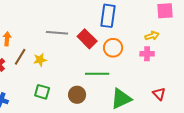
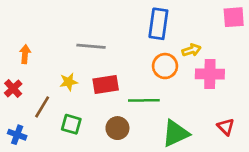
yellow arrow: (152, 36) -> (191, 50), moved
red rectangle: (87, 39) -> (106, 85), moved, turned -54
pink cross: (147, 54) -> (210, 74), size x1.5
brown line: (20, 57) -> (42, 107), moved

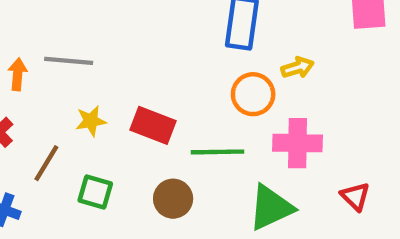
gray line: (91, 46) -> (69, 61), moved
pink cross: (210, 74) -> (297, 143), moved
red rectangle: (106, 85) -> (153, 125), turned 30

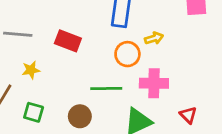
red rectangle: (153, 125) -> (68, 41), moved

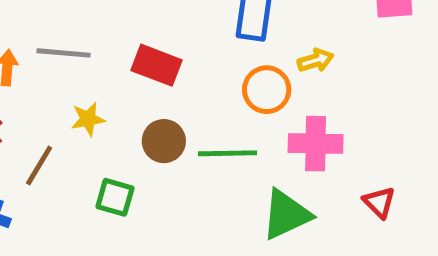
green square: (34, 112) -> (115, 197), moved
brown circle: (80, 116) -> (164, 141), moved

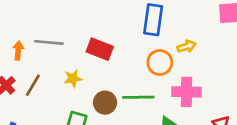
yellow star: (88, 119) -> (73, 79), moved
brown circle: (164, 141) -> (105, 103), moved
brown line: (39, 166) -> (33, 85), moved

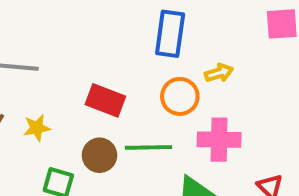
red rectangle: (100, 49) -> (105, 100), moved
yellow star: (73, 79) -> (37, 128), moved

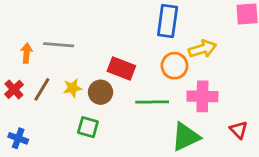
yellow arrow: (219, 73) -> (202, 49), size x1.4
brown circle: (99, 155) -> (101, 92), moved

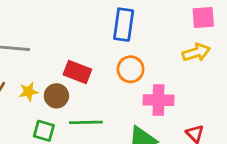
yellow arrow: (202, 49) -> (196, 52), moved
green line: (152, 102) -> (86, 122), moved

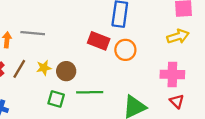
red rectangle: (77, 72) -> (99, 41), moved
pink cross: (159, 100) -> (172, 74), moved

